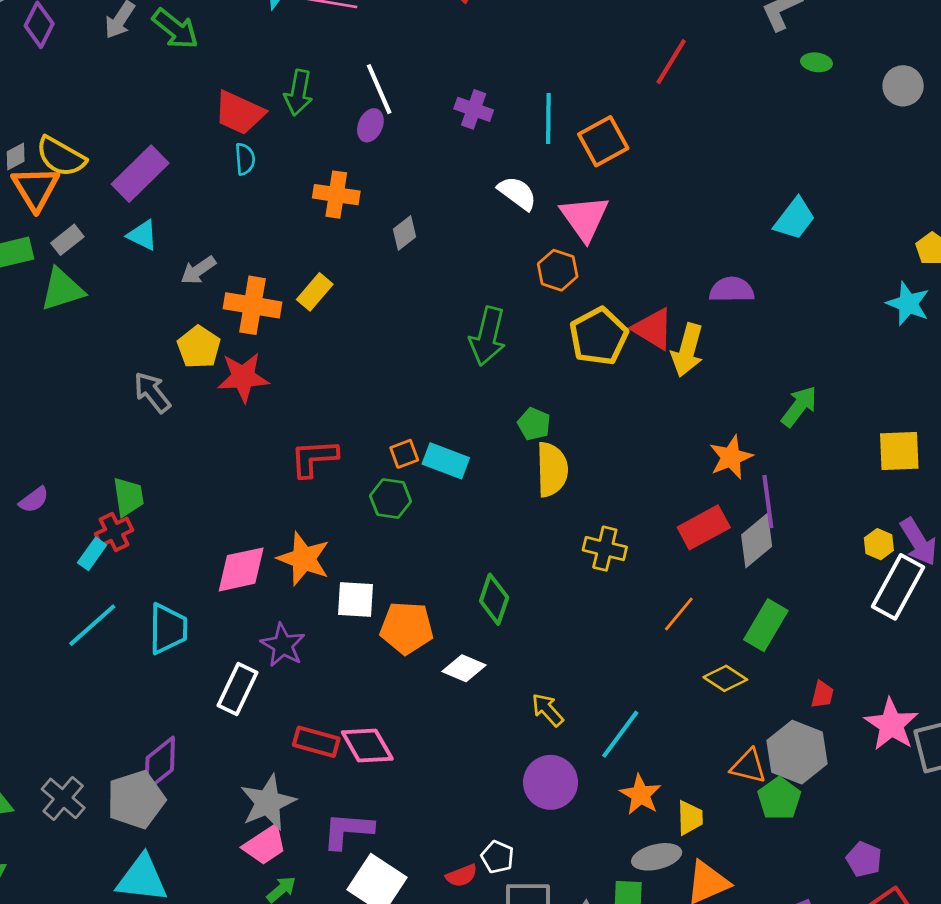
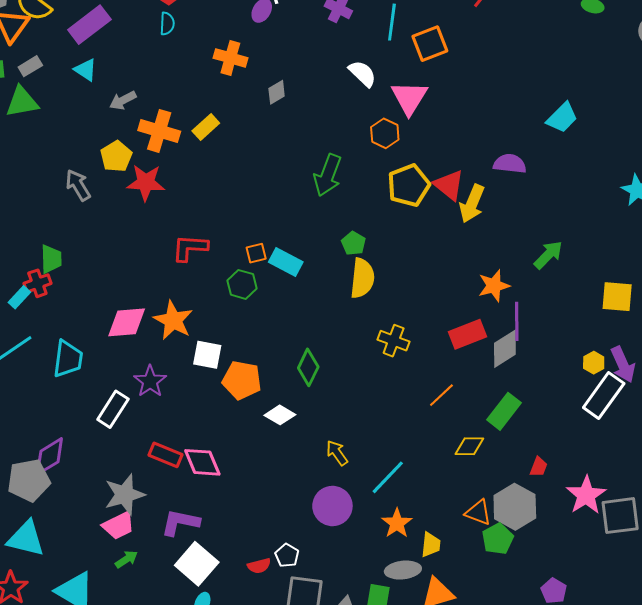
yellow diamond: (725, 678) -> (469, 446), turned -40

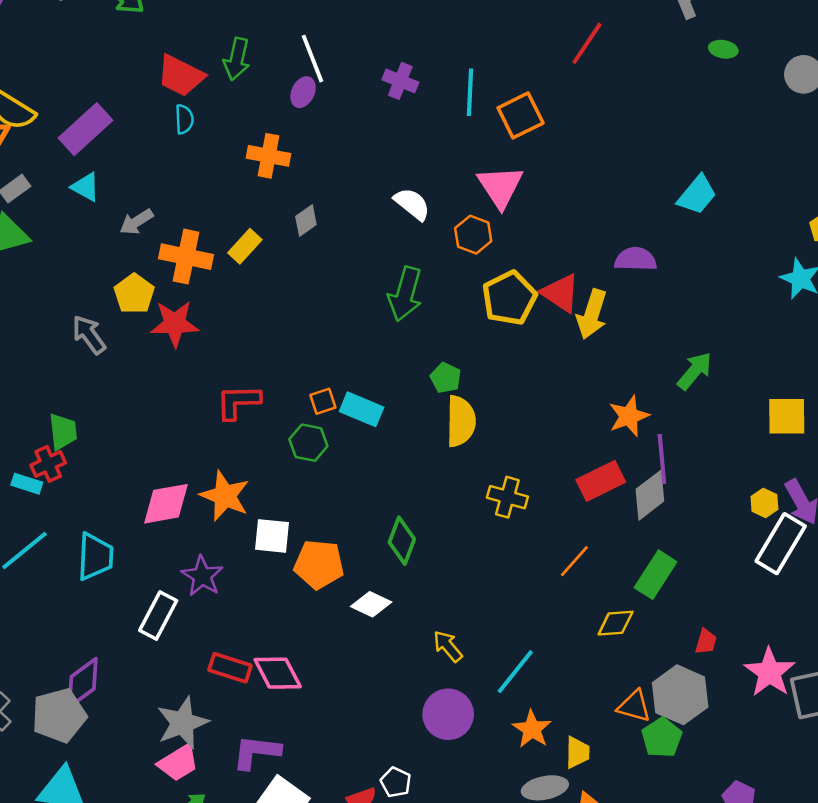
white semicircle: (362, 74) -> (412, 204), moved
gray diamond: (277, 92) -> (306, 220), moved
cyan rectangle: (19, 297) -> (27, 484), turned 70

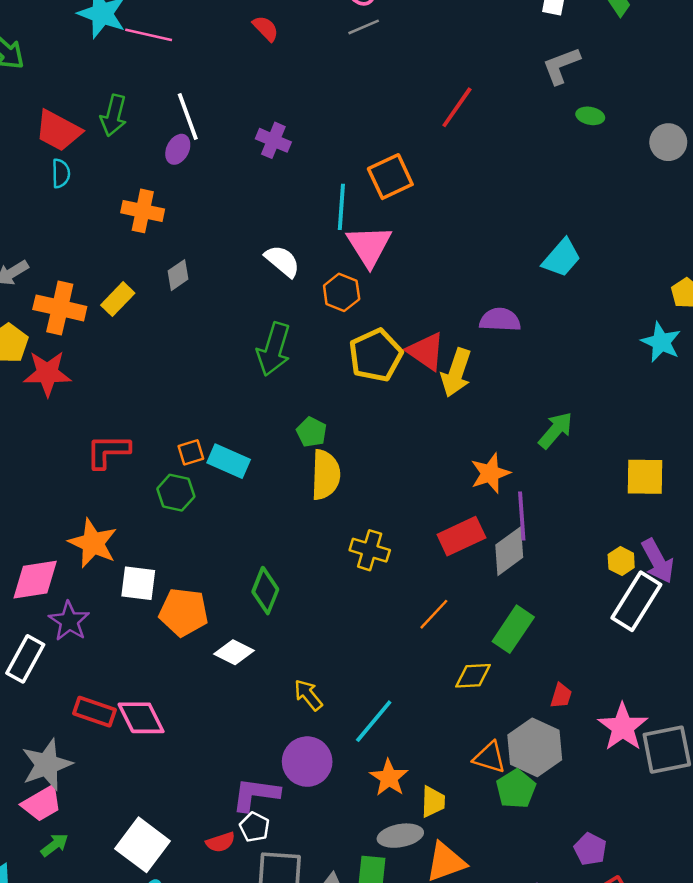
cyan line: (470, 92) -> (341, 207), moved
pink diamond: (166, 504) -> (35, 580), moved
purple L-shape: (256, 752) -> (256, 794), moved

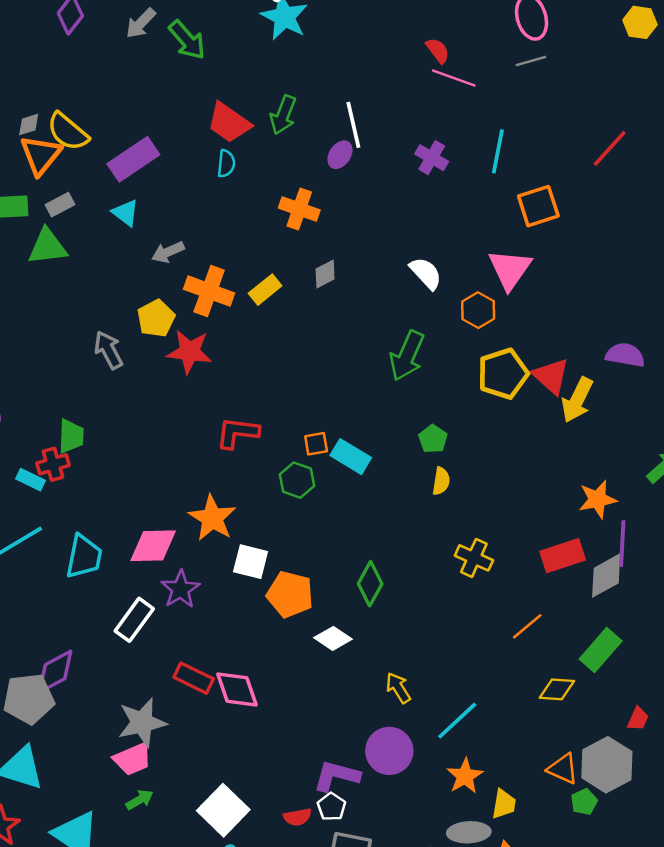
pink line: (149, 35) -> (454, 78), moved
cyan line: (341, 207) -> (498, 151), moved
yellow semicircle: (325, 475) -> (441, 481), size x0.6
green pentagon: (516, 789) -> (584, 802), size x0.7

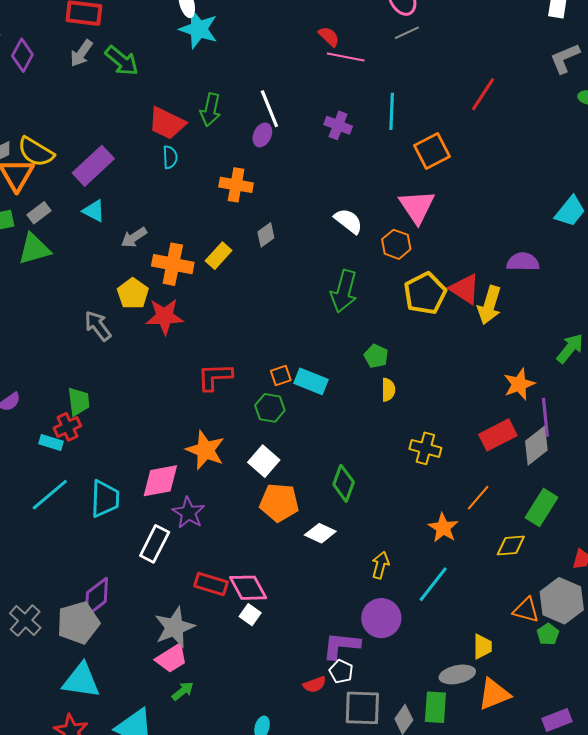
white square: (251, 562) -> (264, 461), moved, turned 36
yellow arrow: (398, 688) -> (380, 565), turned 56
orange star: (465, 776) -> (443, 528), moved
white square: (223, 810) -> (250, 615), moved, size x0.5

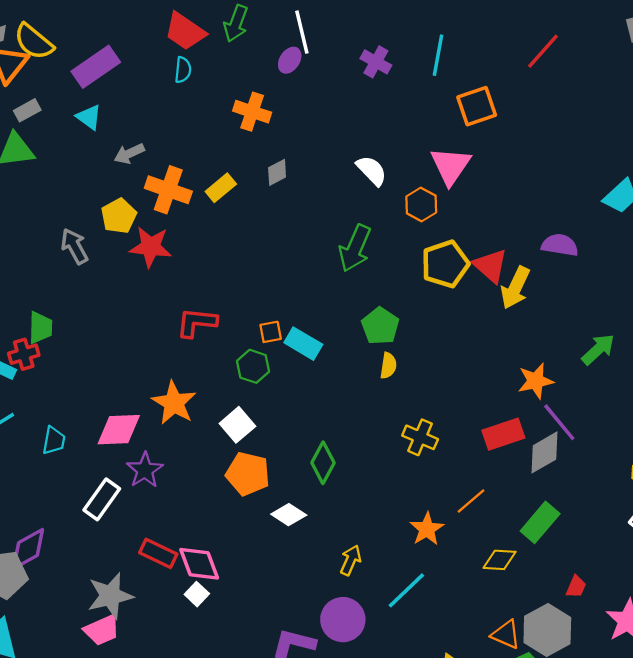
green pentagon: (376, 356) -> (380, 326), size x1.4
purple line: (545, 417) -> (559, 422), turned -42
cyan trapezoid: (105, 499) -> (54, 441), size x0.7

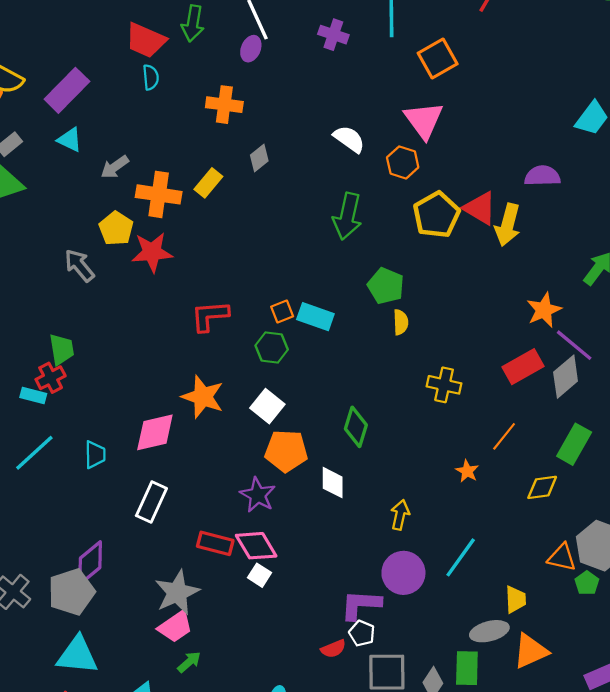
purple star: (145, 470) -> (258, 495), moved
white diamond: (289, 515) -> (333, 483), turned 68
orange star: (427, 529) -> (467, 471), size x0.7
cyan line: (406, 590) -> (461, 557), moved

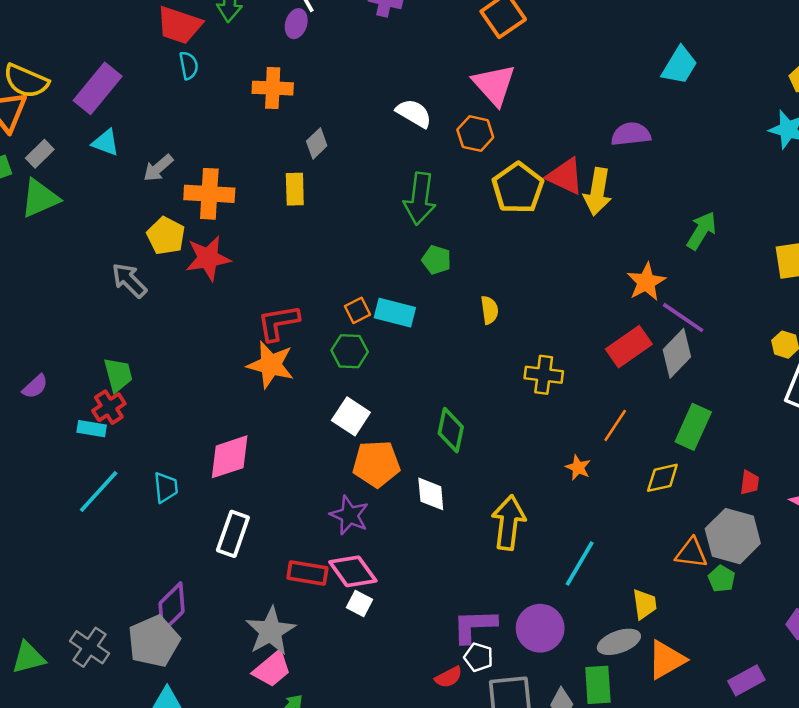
yellow rectangle: (208, 183) -> (295, 189), moved, turned -36
green pentagon: (386, 286) -> (436, 260), moved, size x0.7
orange star: (203, 397) -> (271, 365), moved
yellow arrow: (400, 515) -> (509, 523), size x1.6
purple circle: (403, 573) -> (540, 628), moved

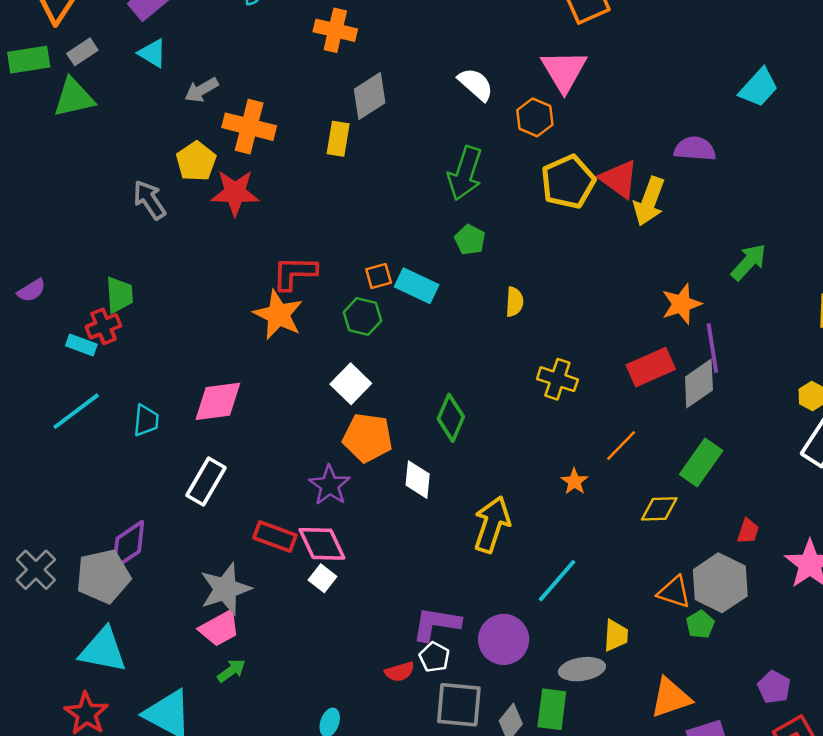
gray diamond: (317, 143) -> (370, 96), size x1.5
purple line: (683, 318) -> (712, 348), turned 36
orange triangle: (666, 660) -> (671, 698), moved

